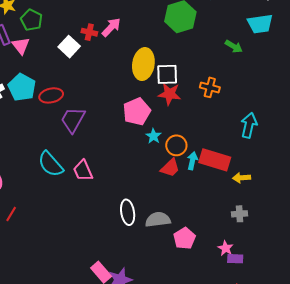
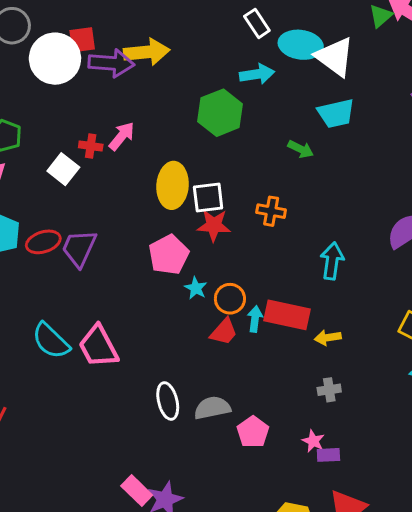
purple trapezoid: (73, 120) -> (79, 248), moved
pink trapezoid: (83, 171) -> (98, 346), size x1.4

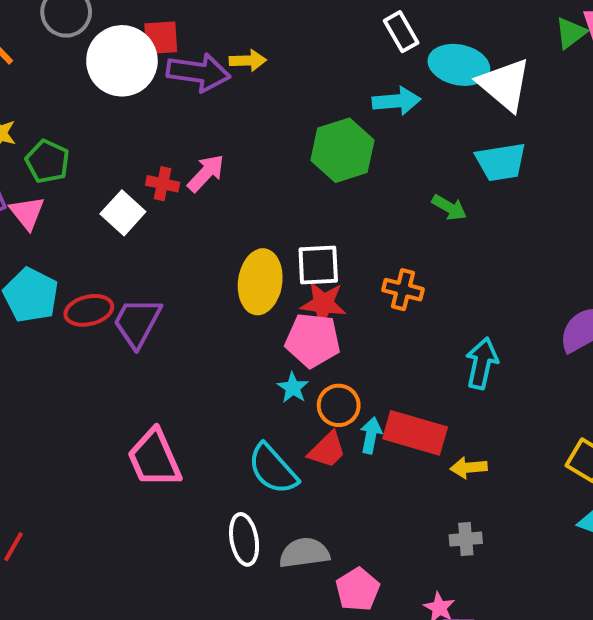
yellow arrow: (147, 52) -> (248, 61), size x0.6
yellow ellipse: (173, 185) -> (260, 282), moved
pink pentagon: (169, 255) -> (313, 340), moved, turned 30
cyan semicircle: (51, 341) -> (273, 469), moved

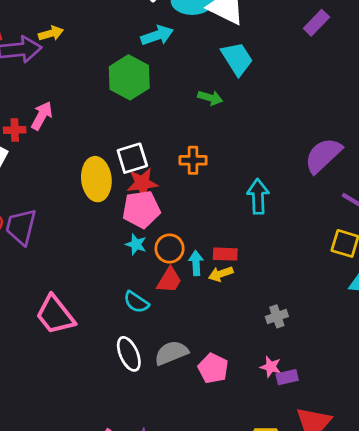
cyan trapezoid: (501, 162) -> (237, 59), turned -99
red rectangle: (415, 433) -> (225, 254), size x0.6
yellow arrow: (469, 468) -> (221, 274), moved
cyan semicircle: (273, 469) -> (136, 302), size x0.7

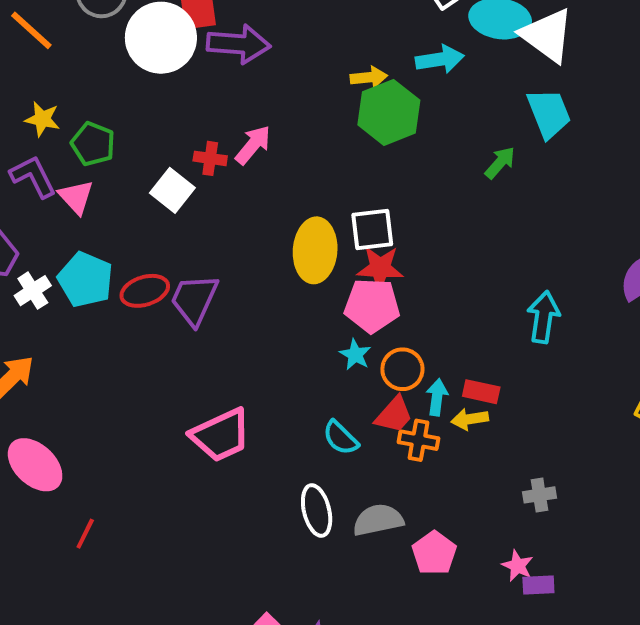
yellow arrow: (51, 33) -> (369, 77), moved
green arrow: (210, 98) -> (500, 163), turned -75
orange cross: (193, 160) -> (419, 440), moved
pink trapezoid: (55, 315) -> (221, 435), turned -87

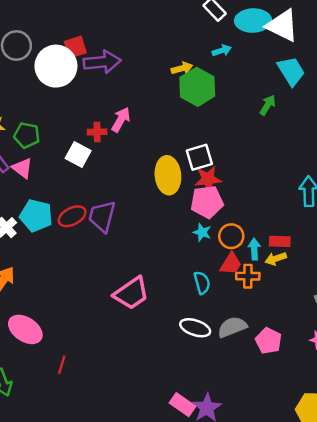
cyan arrow: (440, 59) -> (222, 50), size x0.7
cyan semicircle: (341, 438) -> (202, 283), turned -140
white ellipse: (317, 510) -> (195, 328), turned -48

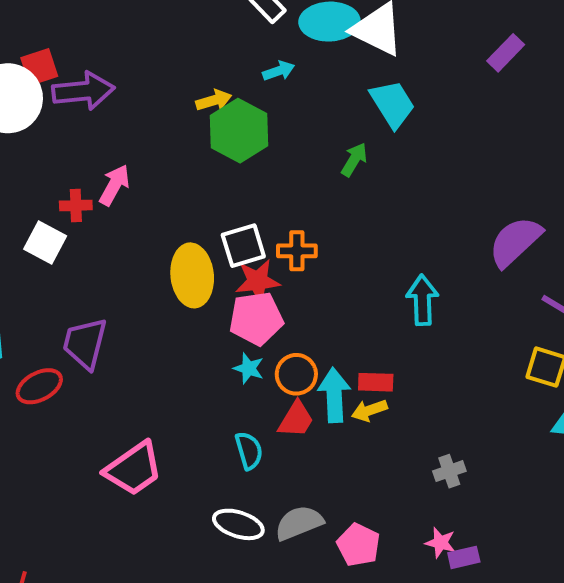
red ellipse: (72, 216) -> (39, 386), moved
cyan arrow: (254, 249) -> (334, 395), size x1.5
orange cross: (248, 276) -> (297, 251), moved

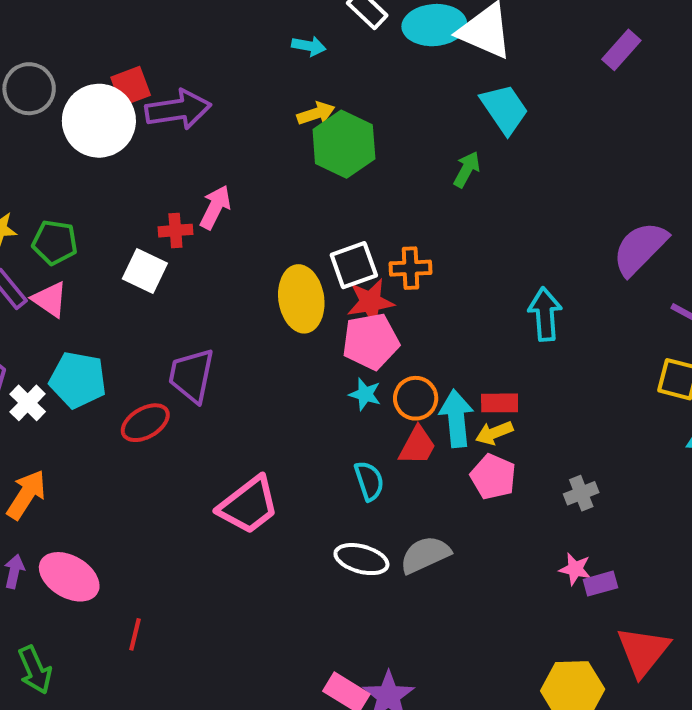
cyan arrow: (279, 71) -> (309, 46), moved, turned 32
pink pentagon: (358, 545) -> (493, 477), moved

